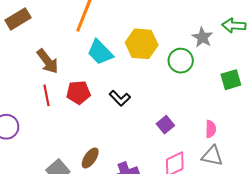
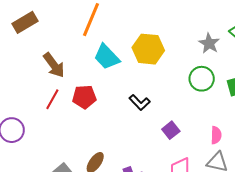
green circle: (181, 61) -> (202, 79), moved
red line: (46, 95) -> (52, 99), turned 40
black L-shape: (120, 98) -> (140, 102), moved

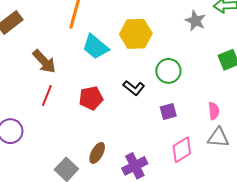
green circle: (202, 79) -> (168, 71), moved
red pentagon: (84, 97) -> (91, 98), moved
purple square: (171, 130) -> (168, 112), turned 30

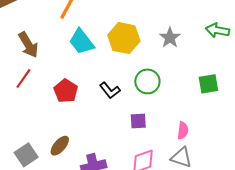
gray star: (195, 21) -> (170, 38), moved
red pentagon: (91, 98) -> (66, 91), turned 30

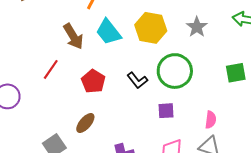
brown arrow: (28, 45) -> (73, 36), moved
green circle: (147, 81) -> (175, 71), size x1.4
brown ellipse: (60, 146) -> (85, 123), moved

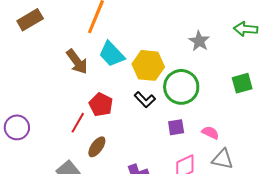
yellow hexagon: (151, 28) -> (148, 65), moved
red line: (51, 69) -> (78, 123), moved
pink semicircle: (211, 120) -> (210, 133), moved, turned -66

